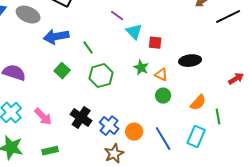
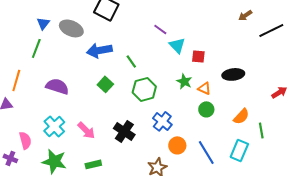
blue cross: (109, 126) -> (162, 121), moved

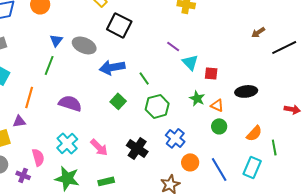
red arrow: (279, 92) -> (292, 109), turned 42

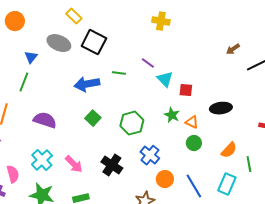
gray ellipse: (84, 45) -> (59, 43), moved
green line: (144, 78) -> (119, 73), moved, turned -48

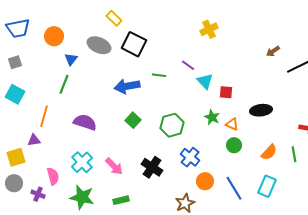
orange circle: (15, 21) -> (54, 36), moved
yellow cross: (161, 21) -> (209, 29), moved, turned -36
green line: (249, 164) -> (294, 154), moved

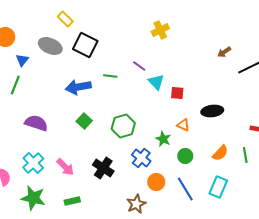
green star: (212, 117) -> (163, 139), moved
green circle: (234, 145) -> (185, 156), moved

